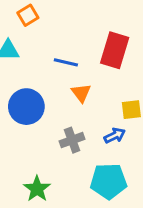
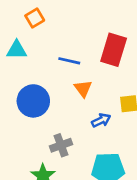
blue arrow: (115, 136) -> (101, 120), moved
gray cross: (72, 140) -> (61, 145), moved

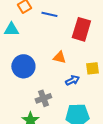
blue line: (69, 61) -> (49, 14), moved
orange triangle: (83, 89) -> (59, 57), turned -40

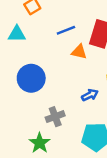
blue line: (49, 14) -> (66, 30), moved, turned -35
orange triangle: (59, 57) -> (79, 52), moved

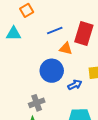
blue circle: (31, 78) -> (52, 71), moved
gray cross: (55, 117) -> (37, 103), moved

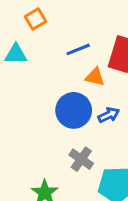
blue arrow: (75, 85) -> (109, 115), moved
gray cross: (37, 103) -> (81, 159), moved, turned -35

